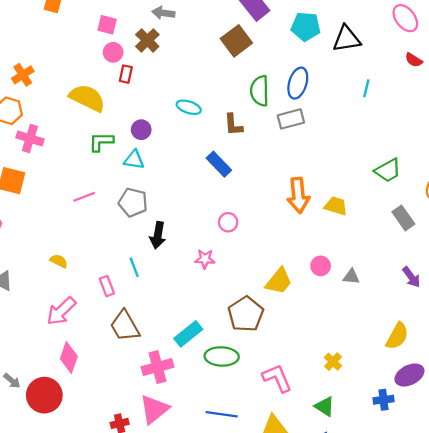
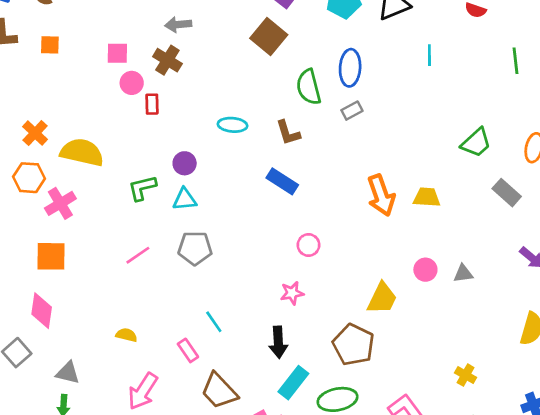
yellow semicircle: (87, 98) -> (82, 152), moved
gray rectangle: (291, 119) -> (352, 111), size x0.7
pink cross: (30, 138) -> (60, 203), turned -35
black arrow: (158, 235) -> (278, 342), moved

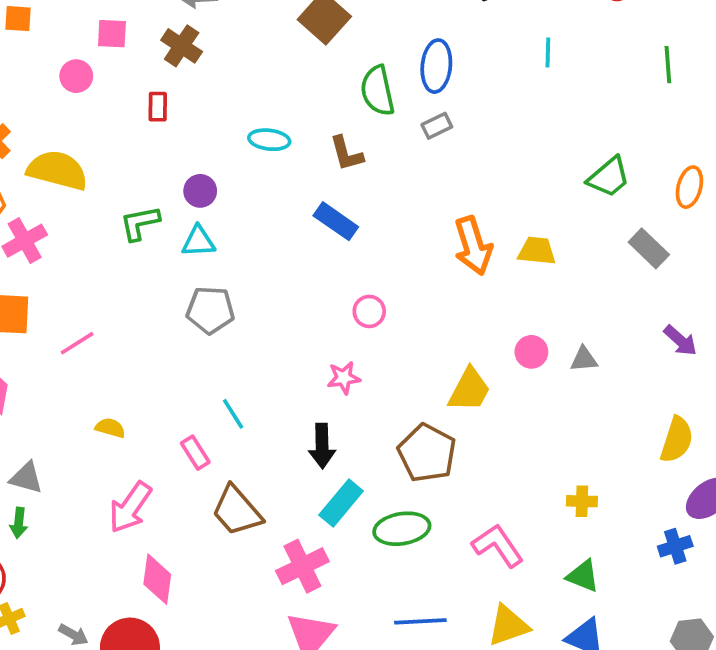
pink circle: (132, 83) -> (76, 76), moved
pink line: (138, 255) -> (77, 343), moved
yellow cross: (466, 375) -> (582, 501), turned -30

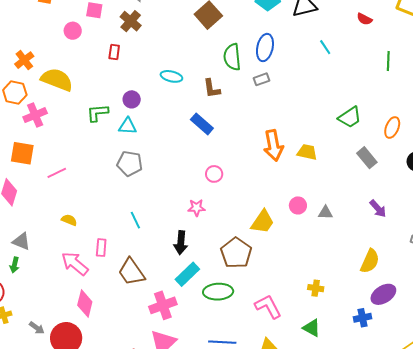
cyan line: (548, 52) -> (325, 47), turned -42
pink rectangle: (195, 453) -> (101, 248), moved, turned 30
pink arrow: (130, 507) -> (75, 264), turned 88

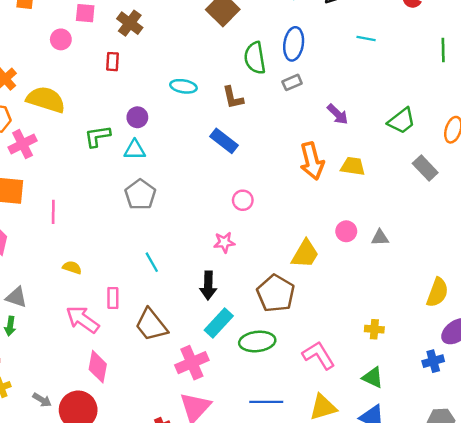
cyan line: (325, 47) -> (366, 38), turned -42
gray pentagon: (130, 163) -> (140, 195), turned 30
pink line: (57, 173) -> (53, 212), turned -60
purple arrow: (378, 209) -> (338, 114), moved

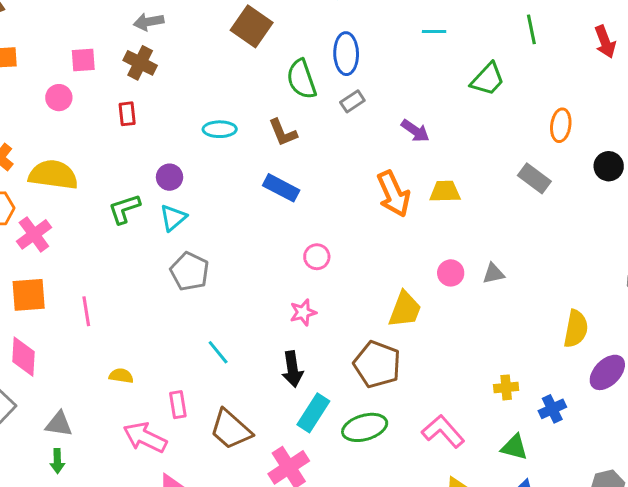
green trapezoid: (401, 121) -> (488, 79), moved
cyan triangle: (135, 150) -> (173, 218), turned -30
blue cross: (433, 361) -> (552, 409), moved

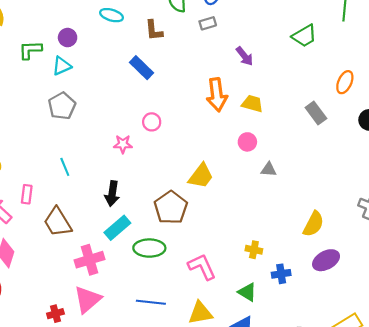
pink circle: (451, 273) -> (247, 142), moved
pink star: (303, 312) -> (123, 144), moved

